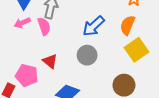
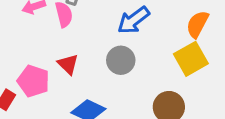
orange semicircle: (128, 25) -> (197, 24), moved

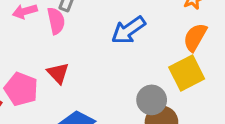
gray circle: (121, 60) -> (152, 100), moved

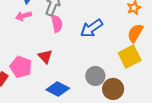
pink semicircle: (56, 21) -> (57, 24), moved
gray circle: (152, 100) -> (95, 76), moved

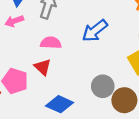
pink semicircle: (57, 24) -> (51, 43), moved, turned -72

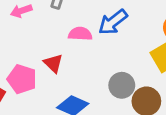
pink semicircle: (51, 43) -> (80, 34), moved

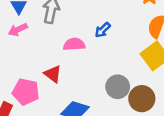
blue arrow: (113, 22) -> (103, 30), size x0.6

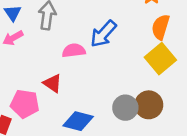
blue arrow: (103, 30) -> (103, 34), size x1.6
gray circle: (118, 87) -> (125, 108), moved

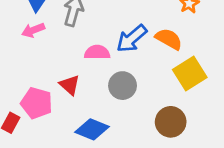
orange semicircle: (161, 27) -> (169, 39), moved, turned 95
gray circle: (125, 108) -> (123, 86), moved

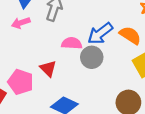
gray circle: (123, 86) -> (92, 57), moved

